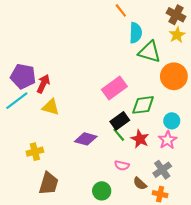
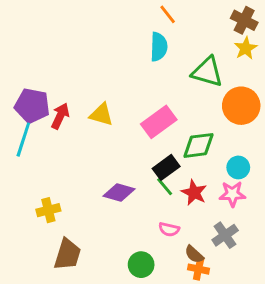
cyan semicircle: (136, 33) -> (159, 47), moved
cyan line: (17, 101) -> (23, 140), turned -35
yellow triangle: (51, 107) -> (101, 114), moved
pink star: (168, 140) -> (232, 194), turned 30
orange cross: (160, 194) -> (199, 269), moved

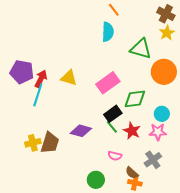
cyan line: (23, 140) -> (38, 95), moved
brown trapezoid: (67, 254) -> (50, 143), moved

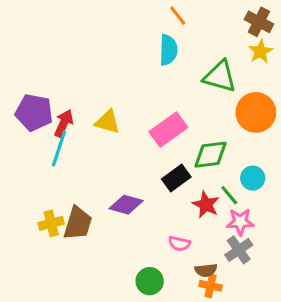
green line: (112, 127) -> (229, 195), moved
pink star: (158, 132) -> (240, 222), moved
brown semicircle: (132, 173) -> (206, 270), turned -48

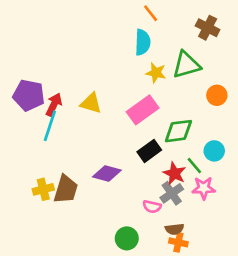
brown cross: (259, 22) -> (208, 28), moved
yellow star: (261, 52) -> (156, 73), moved, turned -30
green triangle: (220, 77) -> (186, 65), turned -32
orange circle: (256, 112) -> (217, 95), size x0.6
gray cross: (239, 250) -> (172, 193), moved

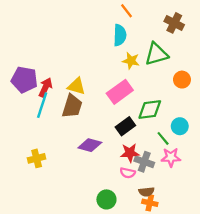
red star: (174, 173) -> (130, 153), moved, turned -30
brown trapezoid: (66, 189) -> (72, 106), moved
gray cross: (172, 193) -> (144, 162), turned -36

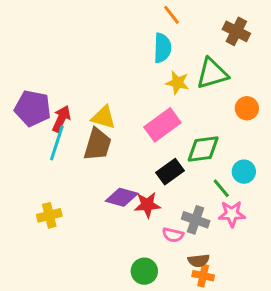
red star: (130, 153) -> (147, 205), moved

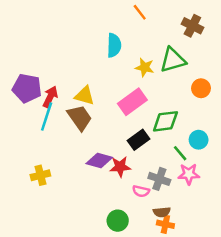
cyan semicircle: (162, 48) -> (114, 45), moved
brown trapezoid: (98, 144) -> (80, 118), turned -52

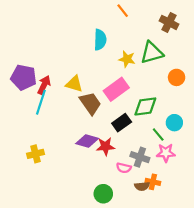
brown trapezoid: (80, 118) -> (90, 103), moved
orange cross: (165, 224) -> (153, 182), moved

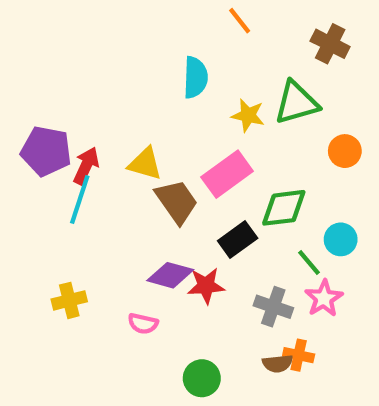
pink star: (166, 153) -> (324, 298), turned -30
pink semicircle: (124, 168) -> (143, 324), moved

